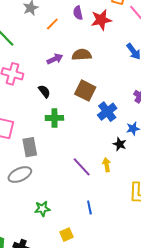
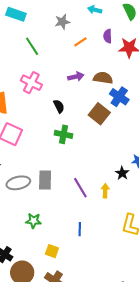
blue cross: (107, 112) -> (119, 97), moved, turned -30
gray rectangle: (30, 147) -> (45, 180), moved
yellow square: (67, 235) -> (52, 251), turned 32

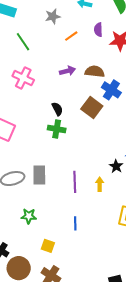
black semicircle: (59, 106) -> (57, 109), moved
purple line: (80, 188) -> (75, 182), turned 30

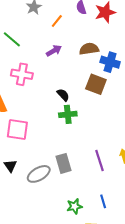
purple arrow: (68, 71) -> (54, 51), moved
green star: (29, 216) -> (75, 206), moved
blue line: (75, 223) -> (103, 201), moved

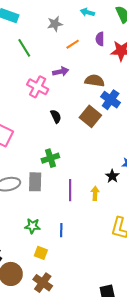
pink cross: (22, 74) -> (38, 87), moved
green cross: (68, 114) -> (50, 158), moved, turned -30

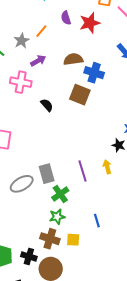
gray star: (55, 24) -> (21, 41), moved
green cross: (50, 158) -> (60, 194), moved
blue line: (61, 230) -> (97, 221), moved
brown cross: (43, 283) -> (50, 239), moved

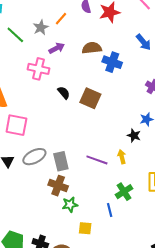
brown square: (80, 95) -> (90, 98), moved
purple line: (83, 171) -> (97, 160), turned -55
gray ellipse: (22, 184) -> (34, 157), moved
green cross: (60, 194) -> (124, 192), moved
brown cross: (50, 239) -> (58, 186), moved

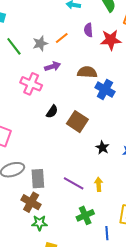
black semicircle: (64, 93) -> (52, 112), turned 64
black star: (134, 135) -> (102, 148), moved
green cross: (124, 192) -> (85, 215), moved
blue line: (110, 210) -> (107, 233), moved

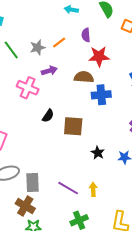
red star: (111, 40) -> (99, 56), moved
blue cross: (105, 90) -> (101, 95), turned -36
brown square: (77, 122) -> (73, 126), turned -30

